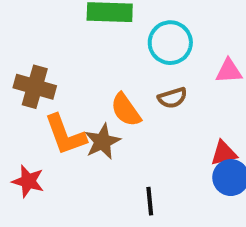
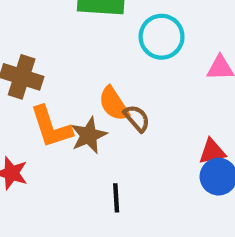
brown semicircle: (172, 98) -> (137, 118), moved, turned -116
black line: (150, 201) -> (116, 198), moved

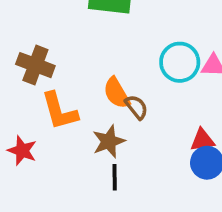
cyan circle: (162, 37) -> (180, 62), moved
brown star: (89, 135) -> (109, 141), moved

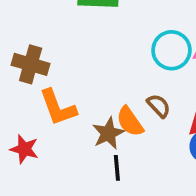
orange semicircle: (117, 93) -> (130, 121), moved
brown semicircle: (136, 107) -> (159, 106), moved

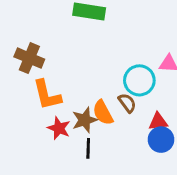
cyan circle: (171, 50) -> (139, 80), moved
red star: (24, 149) -> (59, 128), moved

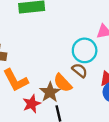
red star: (59, 128) -> (32, 104), turned -30

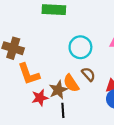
cyan circle: (85, 50) -> (80, 47), moved

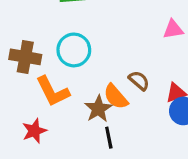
cyan circle: (80, 47) -> (74, 50), moved
red star: (40, 98) -> (34, 131), moved

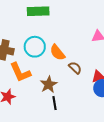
orange semicircle: (116, 97) -> (57, 52), moved

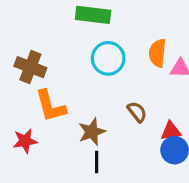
cyan circle: (35, 47) -> (108, 58), moved
orange semicircle: (57, 52) -> (157, 53), moved, turned 36

